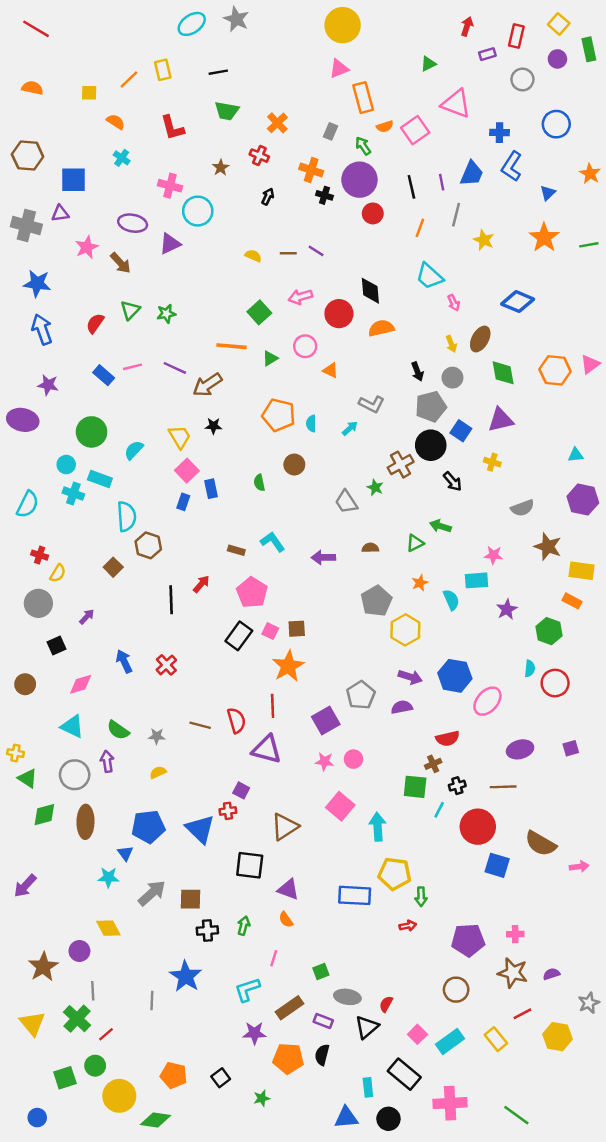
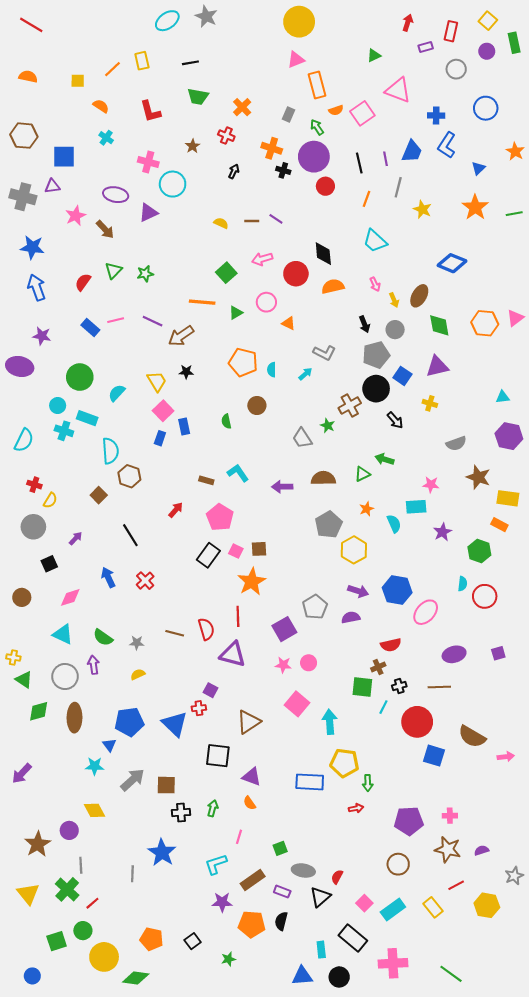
pink arrow: (454, 303) -> (375, 284), moved
brown semicircle: (370, 548) -> (323, 478), size x1.6
black line: (171, 600) -> (130, 535), moved, turned -30

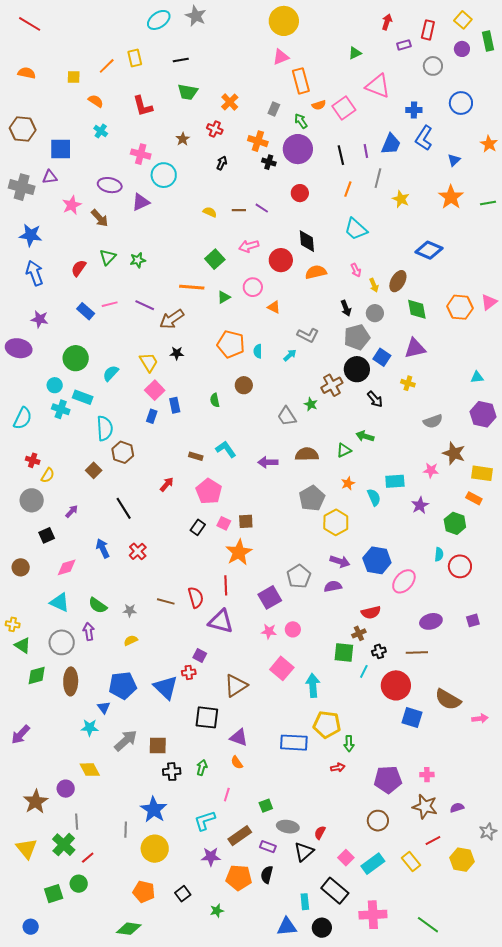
red circle: (325, 186) -> (300, 193), moved
pink star: (431, 485) -> (431, 470), moved
black rectangle: (208, 555) -> (198, 527), size x0.7
yellow circle: (104, 957) -> (155, 849), moved

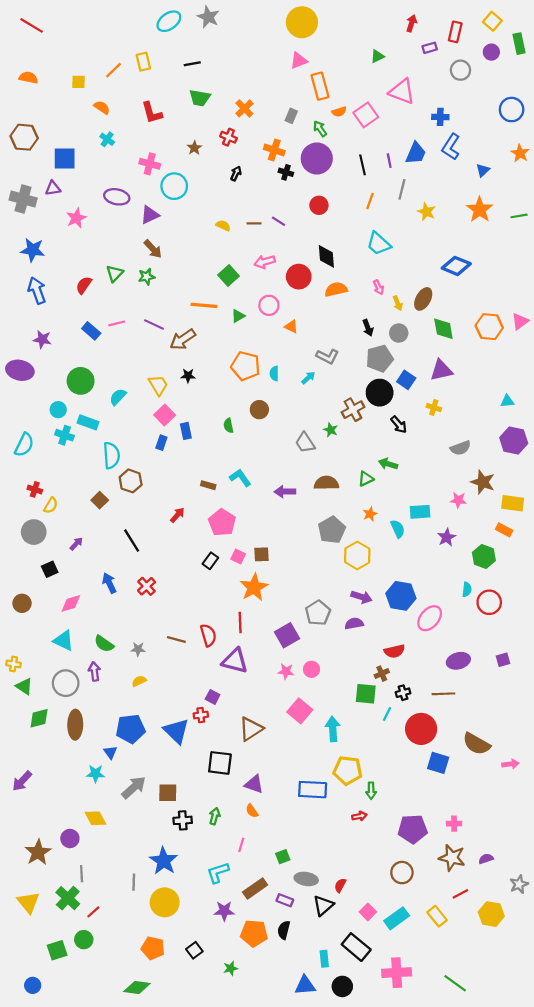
blue circle: (461, 103) -> (512, 110), moved
brown arrow: (100, 218) -> (153, 249), moved

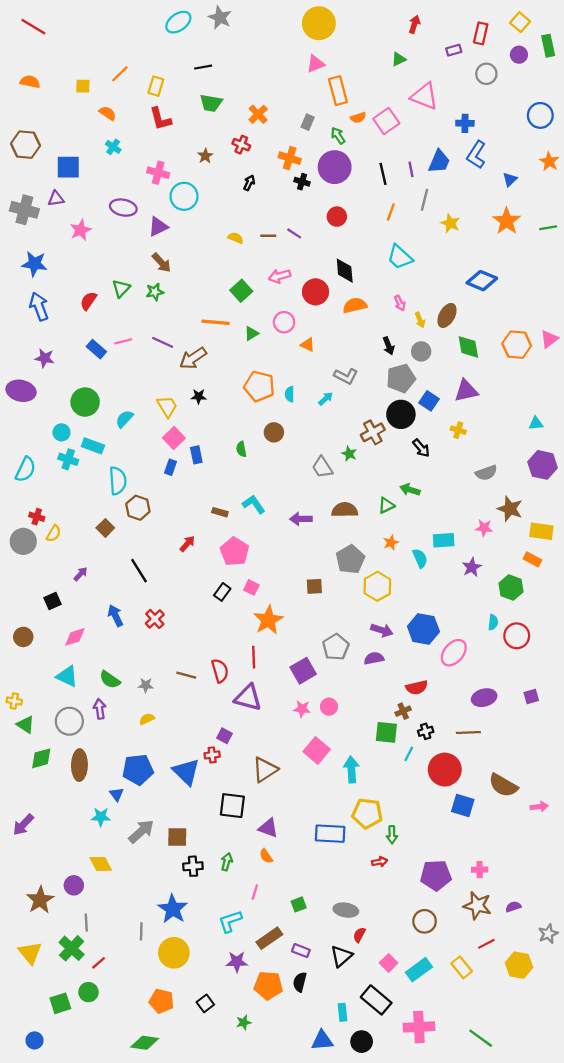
red arrow: (412, 23) -> (414, 24), moved
yellow rectangle: (143, 62) -> (156, 86), moved, turned 30
gray circle: (34, 532) -> (23, 541), moved
brown square: (261, 554) -> (314, 586), moved
gray ellipse: (306, 879) -> (346, 910), moved

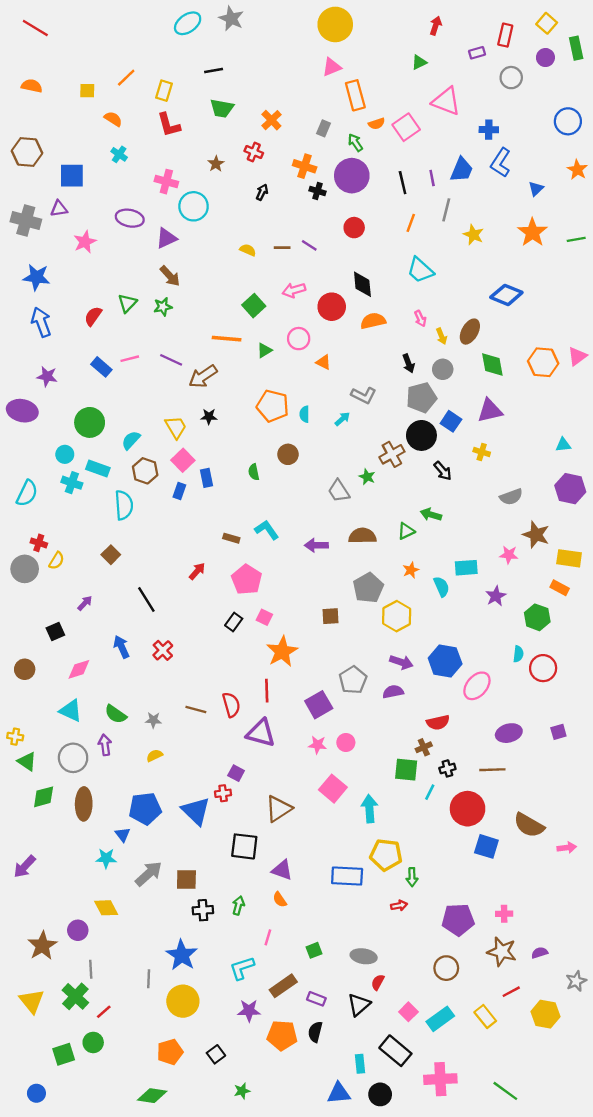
brown hexagon: (138, 508) -> (145, 471), moved
orange pentagon: (162, 1001) -> (170, 1052), turned -30
green star: (244, 1022) -> (242, 1091), moved

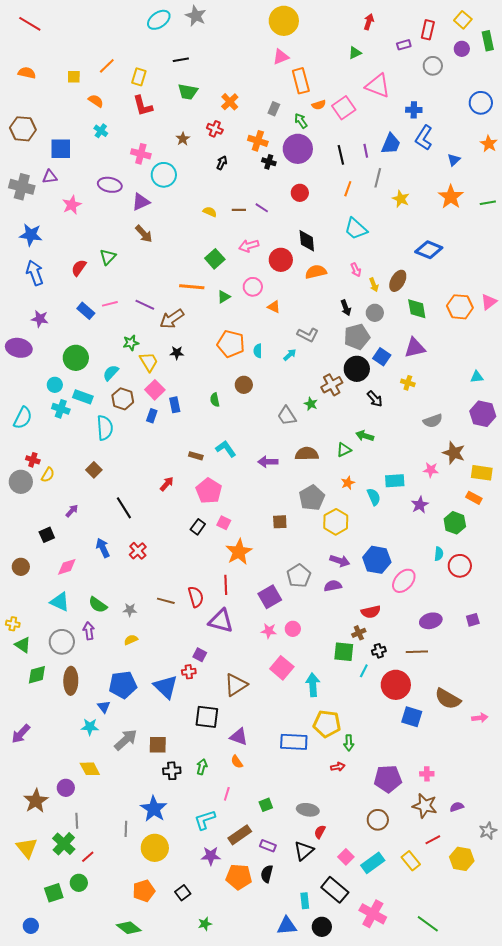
green star: (163, 307) -> (131, 343), moved
pink cross: (440, 1079) -> (373, 914), turned 32
green diamond: (152, 1096) -> (129, 928), turned 30

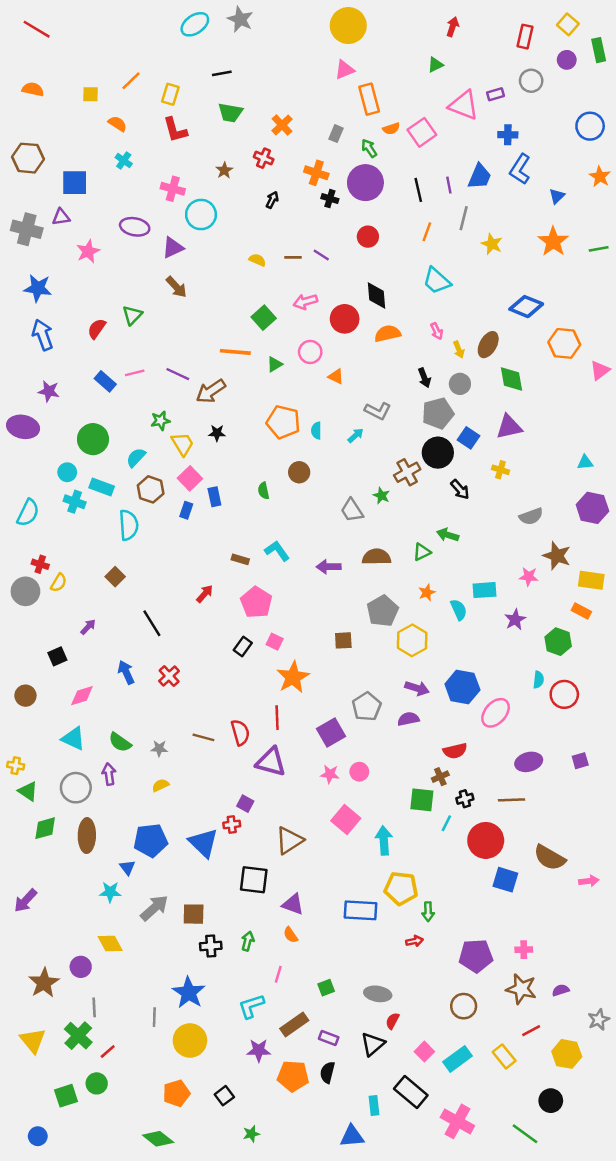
purple rectangle: (404, 45) -> (496, 94), moved
orange hexagon: (460, 307) -> (564, 343), moved
black circle: (322, 927) -> (551, 1101), moved

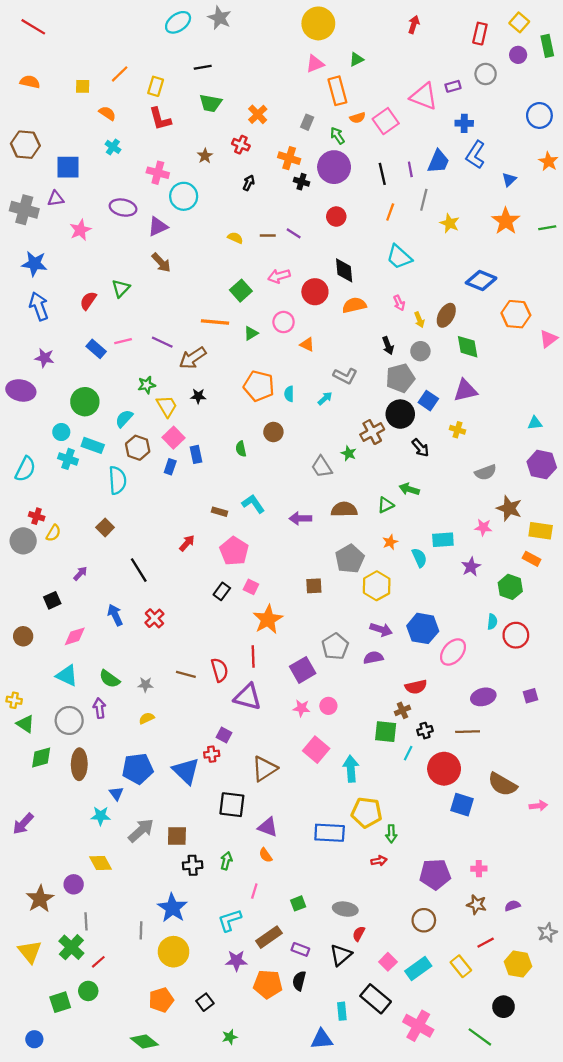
green triangle: (435, 65) -> (356, 59), moved
brown star: (521, 989) -> (477, 905), size x0.7

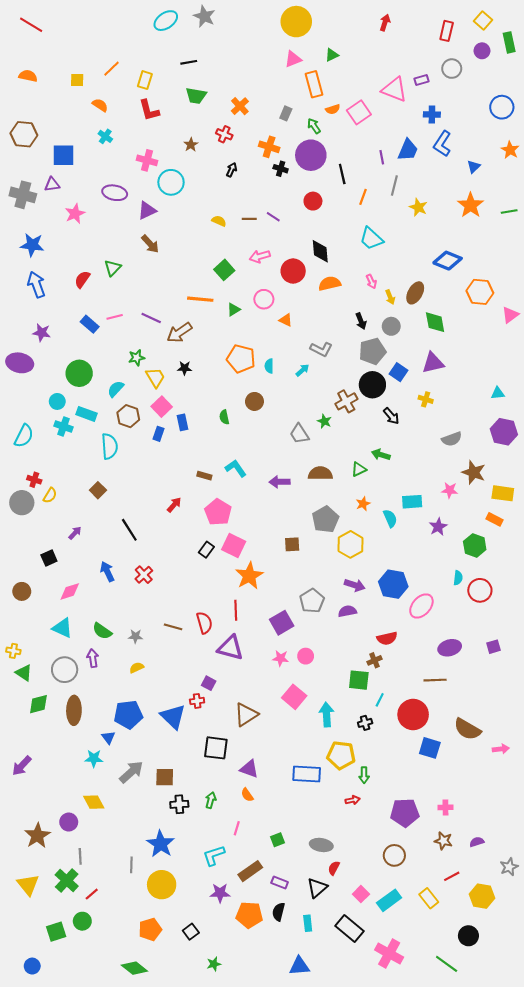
black line: (382, 174) -> (342, 174), moved
pink square: (251, 587) -> (234, 545), size x1.6
black cross: (425, 731) -> (365, 723), moved
cyan rectangle: (342, 1011) -> (308, 923), moved

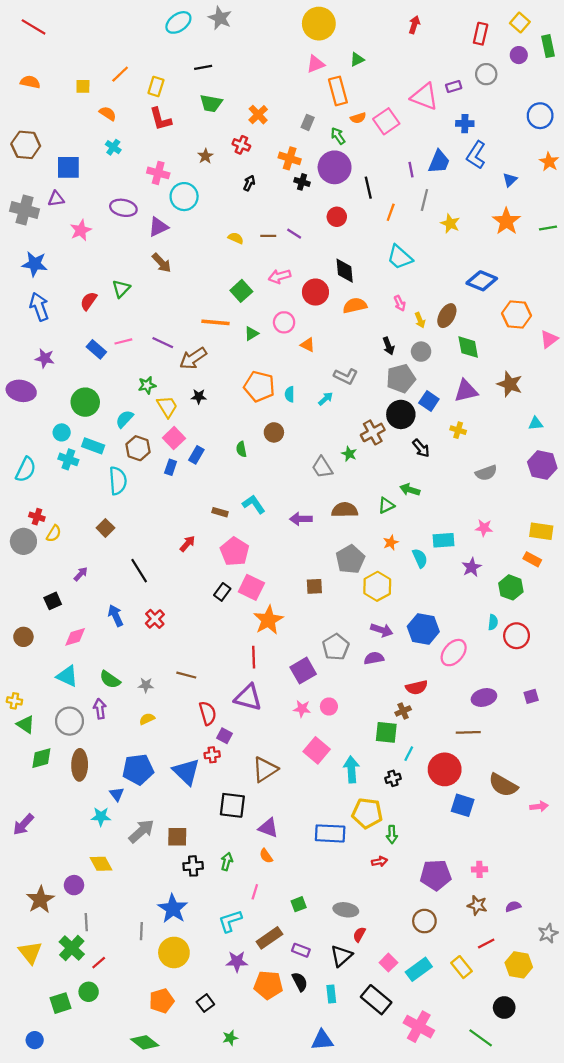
blue rectangle: (182, 422) -> (196, 455), turned 42
brown star: (474, 472) -> (510, 384), moved
red semicircle: (204, 623) -> (208, 713), moved
black semicircle: (278, 912) -> (300, 982), turned 138

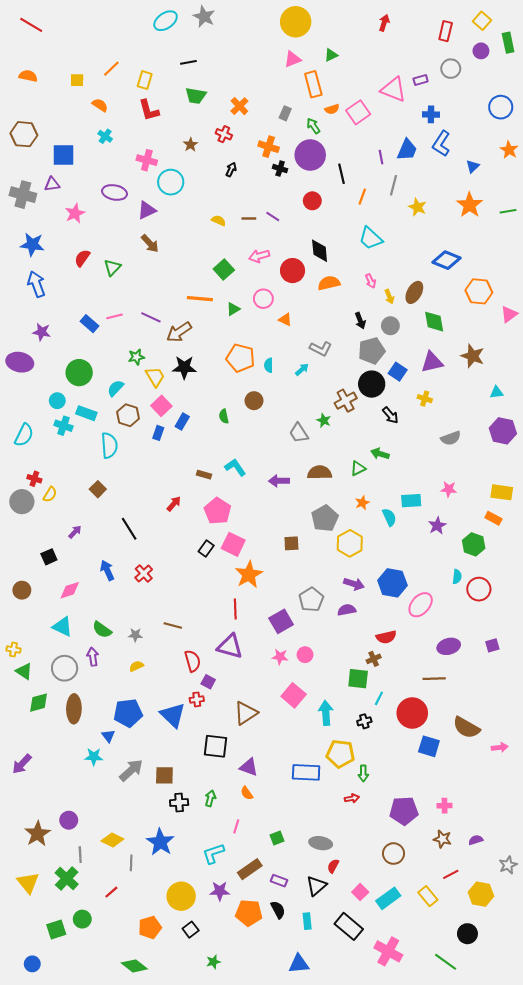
red semicircle: (89, 301) -> (82, 258), moved
black star: (199, 396) -> (184, 367), size x1.6
yellow diamond: (101, 864) -> (112, 840), moved, turned -35
yellow circle: (174, 952) -> (181, 896), moved
red line: (99, 963) -> (111, 892), moved

